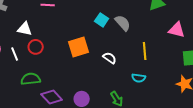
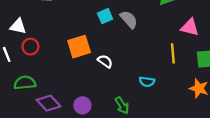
cyan square: (102, 20) -> (105, 16), turned 32
yellow line: (145, 51) -> (173, 53), moved
white semicircle: (110, 58) -> (105, 61), moved

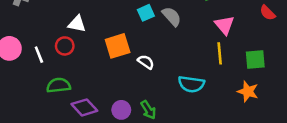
white triangle: (18, 26) -> (77, 24), moved
pink triangle: (190, 27) -> (225, 25), moved, turned 36
cyan semicircle: (147, 82) -> (191, 84), size x1.5
green arrow: (122, 105) -> (148, 110), moved

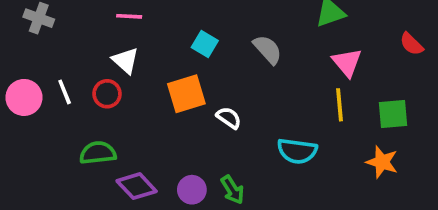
cyan square: (146, 13) -> (205, 44), moved, turned -35
white triangle: (77, 24) -> (125, 61), turned 30
white line: (39, 55) -> (65, 92), moved

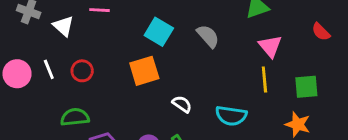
cyan square: (205, 44) -> (159, 32), size x1.4
white triangle: (125, 61) -> (63, 26), moved
white semicircle: (229, 118) -> (182, 104), moved

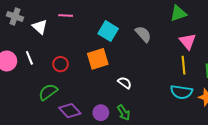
red circle: (82, 71) -> (61, 64), moved
cyan semicircle: (231, 116) -> (181, 92), moved
green semicircle: (75, 117) -> (48, 92), turned -30

